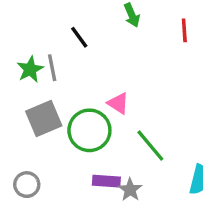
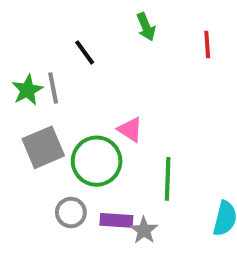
green line: (150, 146) -> (168, 179), turned 42
gray circle: (27, 185) -> (71, 212), moved

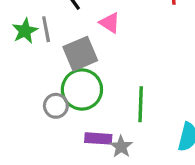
pink triangle: (130, 130) -> (110, 23), moved
gray square: (43, 147) -> (80, 54), moved
gray circle: (71, 212) -> (56, 106), moved

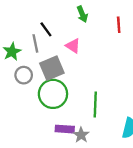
gray line: (46, 29) -> (35, 43), moved
gray circle: (56, 106) -> (24, 75), moved

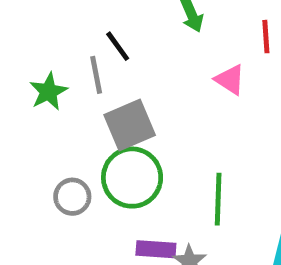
pink triangle: (73, 46) -> (230, 80), moved
gray circle: (24, 75) -> (72, 197), moved

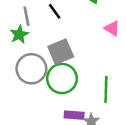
gray line: (96, 75) -> (27, 16), moved
gray circle: (72, 197) -> (31, 69), moved, size x1.6

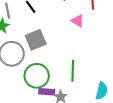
green circle: (62, 79) -> (37, 76), moved

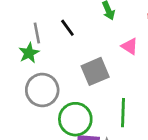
gray square: (36, 40) -> (95, 71), moved

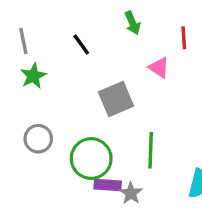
gray line: (37, 33) -> (23, 41), moved
gray circle: (42, 90) -> (38, 139), moved, size x0.7

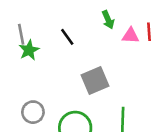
pink triangle: (159, 68) -> (131, 36), moved, turned -30
green star: (33, 76) -> (29, 50), moved

